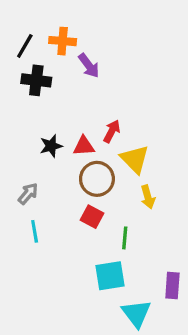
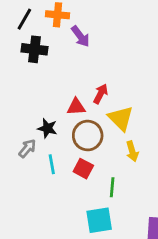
black star: (51, 146) -> (47, 128), moved, turned 30
cyan line: (35, 231) -> (52, 164), moved

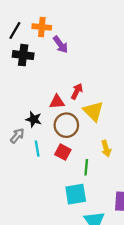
yellow arrow: (132, 151) -> (106, 149), moved

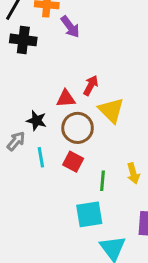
yellow arrow: (106, 149) -> (133, 173), moved

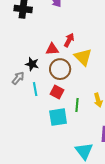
cyan square: (89, 214) -> (58, 117), moved

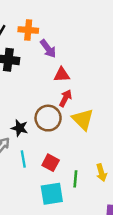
red triangle: (52, 49) -> (62, 75), moved
brown circle: (60, 69) -> (48, 118), moved

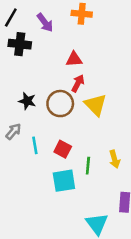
orange cross: (28, 30) -> (82, 14), moved
purple arrow: (48, 49) -> (45, 23), moved
black star: (20, 128) -> (27, 101), moved

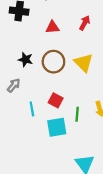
red triangle: (74, 59) -> (52, 27), moved
red arrow: (78, 83) -> (85, 23), moved
cyan line: (35, 145) -> (32, 109), moved

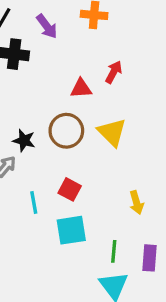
red triangle: (52, 27) -> (81, 88), moved
black star: (26, 59) -> (24, 141), moved
green line: (77, 114) -> (114, 251), moved

